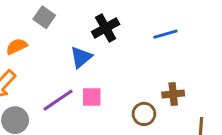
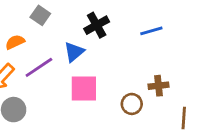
pink square: (92, 97) -> (84, 88), size x1.5
purple line: (58, 100) -> (39, 67), moved

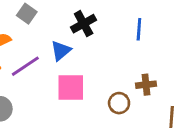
blue line: (151, 31) -> (139, 29), turned -70

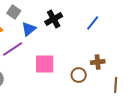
blue line: (139, 29) -> (93, 23), turned 35
blue triangle: (61, 51) -> (29, 29), moved

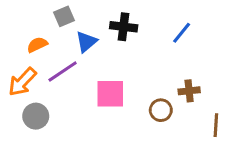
gray square: (14, 12) -> (64, 16), turned 32
black cross: (54, 19) -> (124, 27), turned 36

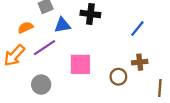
blue line: (182, 33) -> (137, 29), moved
blue triangle: (86, 42) -> (62, 25), turned 30
gray circle: (36, 116) -> (41, 85), moved

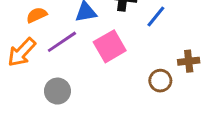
blue line: (137, 29) -> (156, 16), moved
pink square: (80, 64) -> (110, 46), moved, turned -30

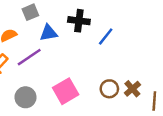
pink square: (110, 46) -> (66, 91), moved
brown cross: (189, 61) -> (132, 89), moved, turned -35

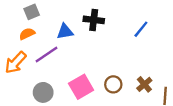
gray square: (30, 12) -> (32, 12), moved
blue line: (106, 37) -> (141, 29), moved
brown circle: (109, 89) -> (113, 84), moved

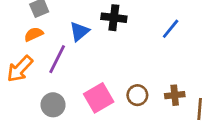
blue triangle: (65, 31) -> (79, 32), turned -30
purple line: (47, 54) -> (57, 59), turned -30
brown cross: (144, 84) -> (175, 95), turned 35

